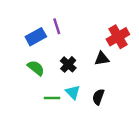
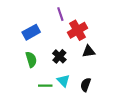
purple line: (57, 26) -> (60, 14), moved
red cross: (118, 37) -> (78, 30), moved
green semicircle: (36, 68) -> (31, 59), turned 35

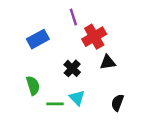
green semicircle: (31, 59) -> (33, 86), moved
black semicircle: (86, 85) -> (117, 103), moved

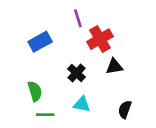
cyan triangle: (77, 98) -> (82, 104), turned -35
green line: (55, 104) -> (45, 115), moved

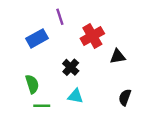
purple line: (78, 18) -> (60, 17), moved
black triangle: (114, 66) -> (118, 56), moved
black semicircle: (125, 109) -> (125, 97), moved

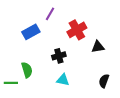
purple line: (60, 17) -> (50, 14), turned 48
black cross: (71, 67) -> (59, 56), turned 32
green line: (42, 106) -> (11, 83), moved

